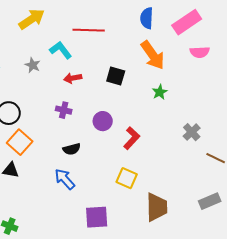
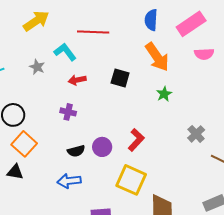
purple circle: (103, 121) -> (102, 147), moved
yellow square: (127, 178) -> (131, 180), size x1.4
blue arrow: (65, 179) -> (69, 181), turned -55

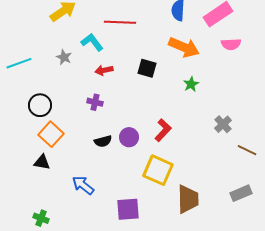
orange arrow: (157, 57) -> (184, 47), turned -32
blue arrow: (69, 181) -> (83, 185), moved, turned 45

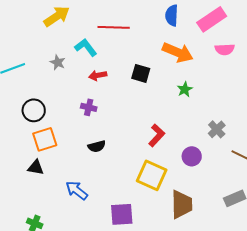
orange square: (51, 134) -> (45, 139), turned 30
purple circle: (129, 137) -> (192, 156), moved

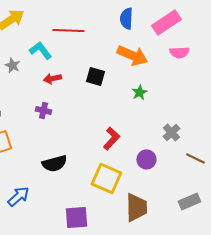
black semicircle: (97, 146) -> (54, 163), moved, size x1.4
blue arrow: (77, 190) -> (18, 196), moved, turned 100

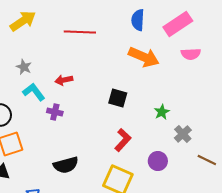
cyan L-shape: (40, 50) -> (34, 92), moved
black square: (95, 76) -> (118, 98), moved
green star: (139, 92) -> (162, 112), moved

